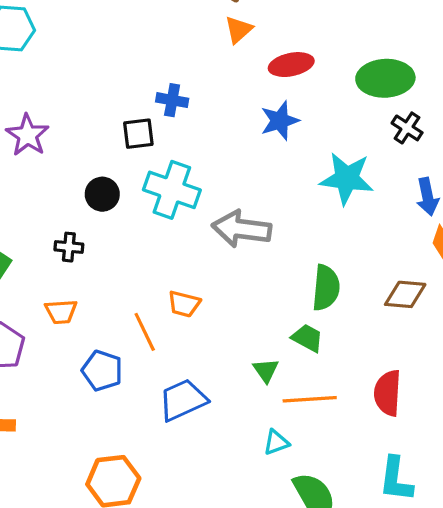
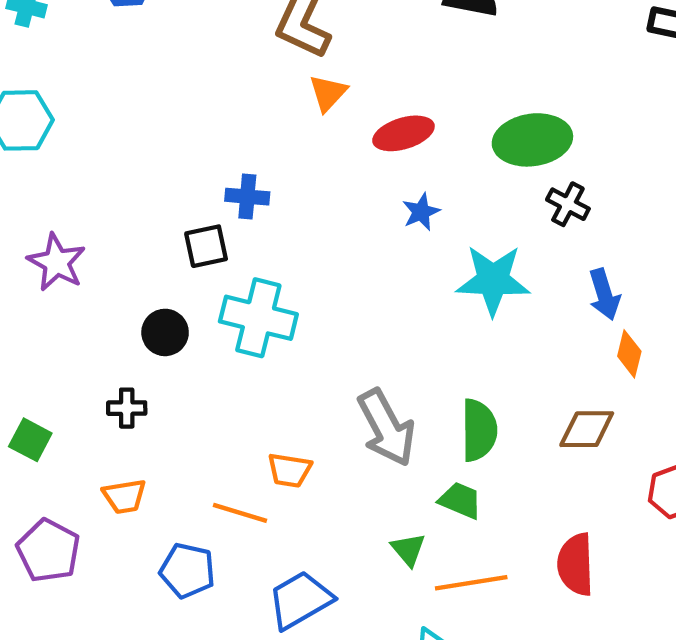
blue star: (280, 121) -> (421, 212), moved, size x0.7
gray arrow: (242, 229) -> (386, 428), moved, turned -120
orange line: (145, 332) -> (240, 513), turned -42

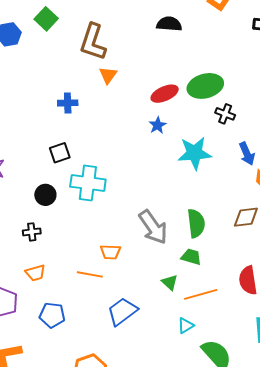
red ellipse: (403, 133) -> (165, 94), moved
blue cross: (247, 197) -> (68, 103), moved
blue pentagon: (187, 571) -> (52, 315), moved

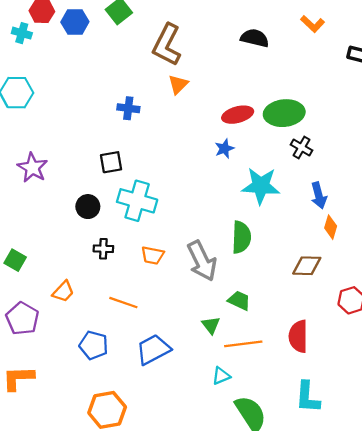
green semicircle: (196, 223) -> (241, 237), moved
black cross: (32, 232) -> (103, 249), moved
orange trapezoid: (110, 252) -> (153, 255), moved
orange trapezoid: (35, 273) -> (63, 292), turned -40
blue pentagon: (52, 315) -> (94, 345), moved

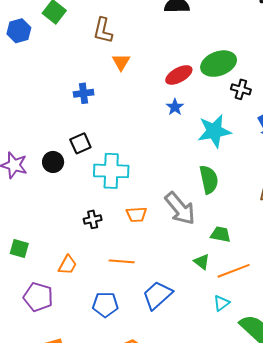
brown L-shape: (167, 45) -> (103, 30), size x0.7
black circle: (88, 207) -> (53, 162), moved

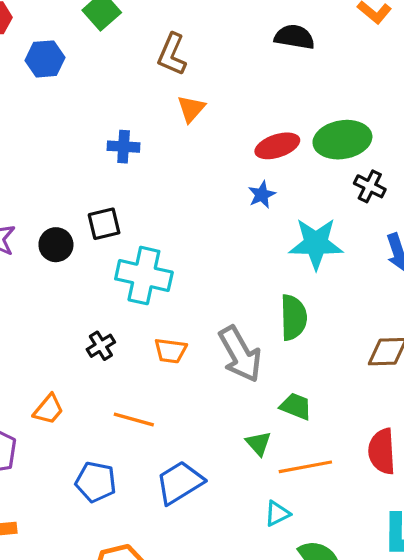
blue hexagon: (19, 31) -> (45, 59), moved
black cross: (93, 219) -> (101, 346), turned -30

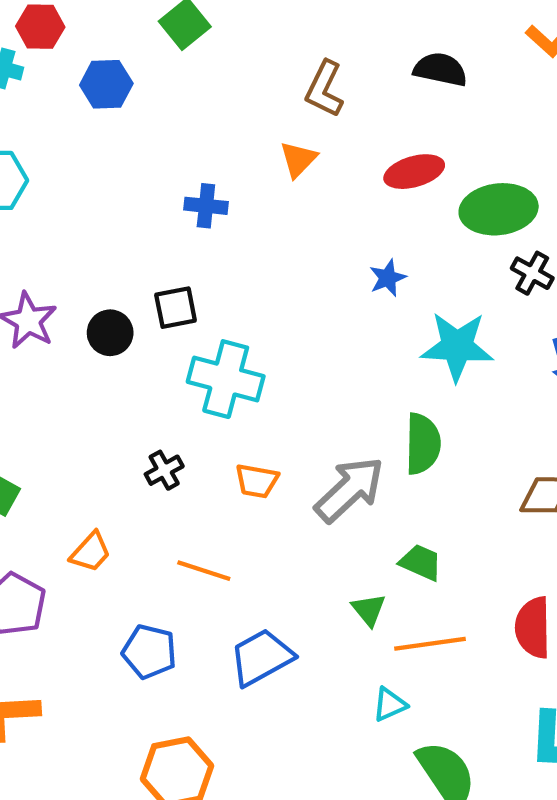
brown L-shape: (172, 54) -> (324, 89), moved
red ellipse: (277, 146) -> (414, 172), moved
gray arrow: (240, 354) -> (350, 490), turned -106

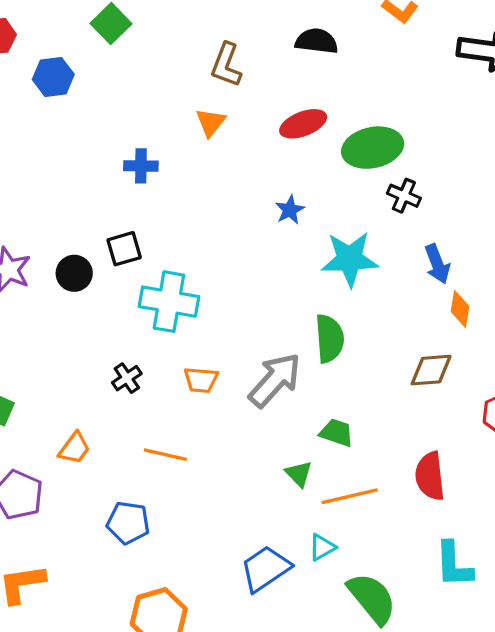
blue trapezoid: (261, 657) -> (265, 569), moved

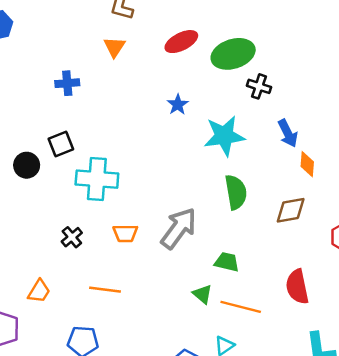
green semicircle: (330, 339) -> (236, 192), moved
orange line: (350, 496) -> (241, 307), turned 33

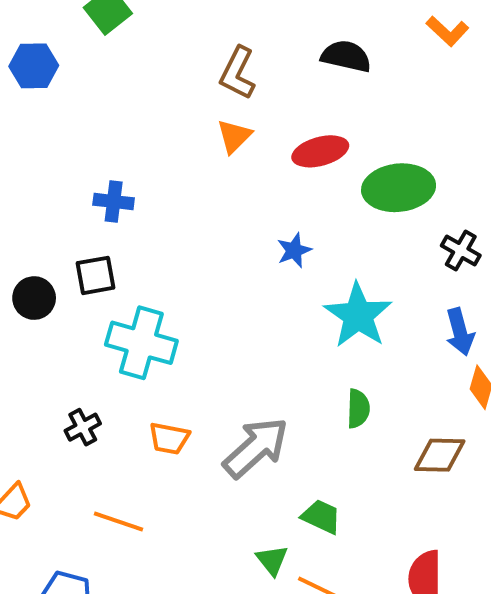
orange triangle: (115, 47) -> (234, 136), moved
blue cross: (67, 83) -> (114, 202), moved
black cross: (259, 86) -> (461, 250), moved
cyan star: (224, 136) -> (358, 315), turned 30
green semicircle: (236, 192) -> (358, 409), size x0.7

